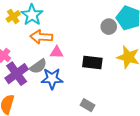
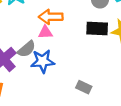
orange arrow: (41, 37) -> (51, 17), moved
black rectangle: (92, 63) -> (97, 28), moved

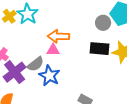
blue star: (43, 61) -> (49, 76), turned 30

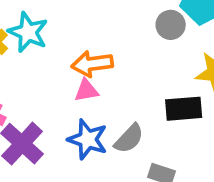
black rectangle: (99, 49) -> (184, 109), moved
gray semicircle: (36, 64) -> (129, 139), moved

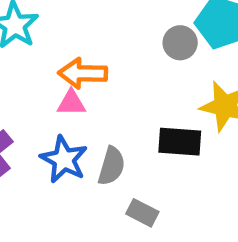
gray semicircle: (129, 139) -> (112, 166), turned -36

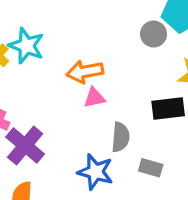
pink triangle: (71, 103) -> (94, 98), moved
blue star: (64, 159) -> (95, 172), moved

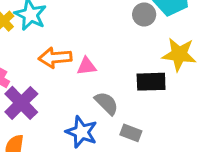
orange arrow: (85, 72) -> (55, 58), moved
gray semicircle: (120, 137) -> (107, 103), turned -55

